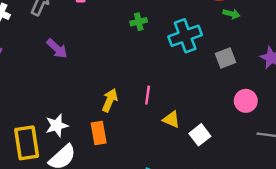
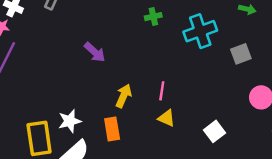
purple arrow: (57, 49) -> (95, 52), moved
yellow triangle: (171, 119) -> (167, 118), moved

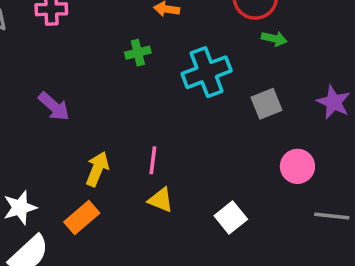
orange rectangle: (112, 129) -> (82, 217), turned 60

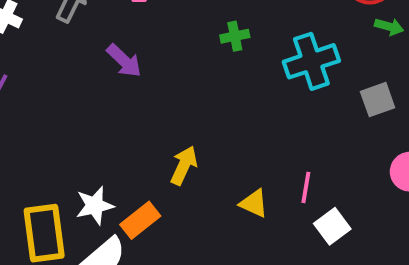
purple arrow: (54, 106) -> (124, 61), moved
pink line: (153, 160) -> (306, 187), moved
orange rectangle: (82, 217) -> (140, 220), moved

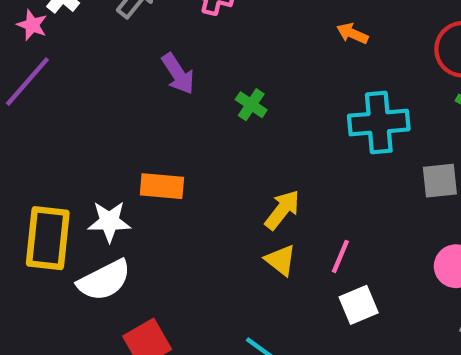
green cross: (235, 36) -> (251, 105), moved, turned 32
yellow arrow: (184, 165) -> (282, 210), moved
orange rectangle: (140, 220) -> (162, 186), moved, turned 30

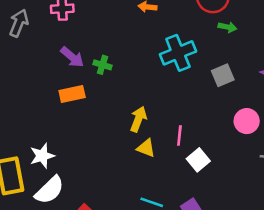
purple arrow: (178, 74) -> (72, 57), moved
orange rectangle: (162, 186) -> (72, 94), moved

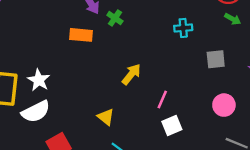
cyan cross: (178, 53) -> (183, 28), size x0.6
yellow triangle: (146, 148) -> (106, 117), moved
white star: (42, 156) -> (39, 80), turned 30

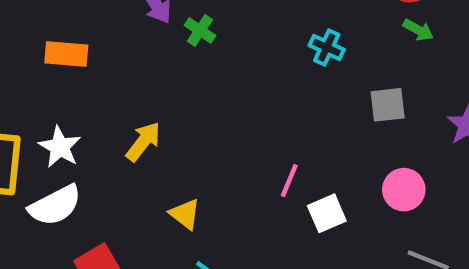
cyan cross: (183, 28) -> (327, 47), turned 30
orange rectangle: (81, 35) -> (66, 54), moved
yellow arrow: (131, 74) -> (143, 142), moved
white square: (172, 125) -> (327, 213), moved

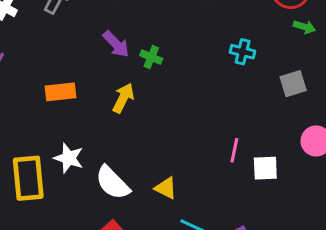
yellow arrow: (143, 142) -> (123, 98), moved
white semicircle: (55, 205) -> (113, 183), moved, turned 84
white square: (327, 213) -> (265, 168), turned 32

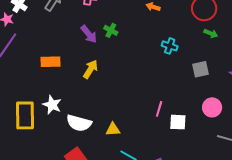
green cross: (151, 57) -> (111, 30), moved
white semicircle: (113, 183) -> (79, 123), turned -35
yellow triangle: (166, 188) -> (113, 129), turned -35

